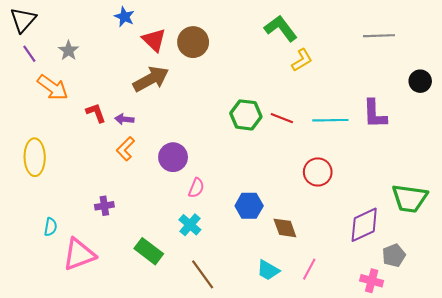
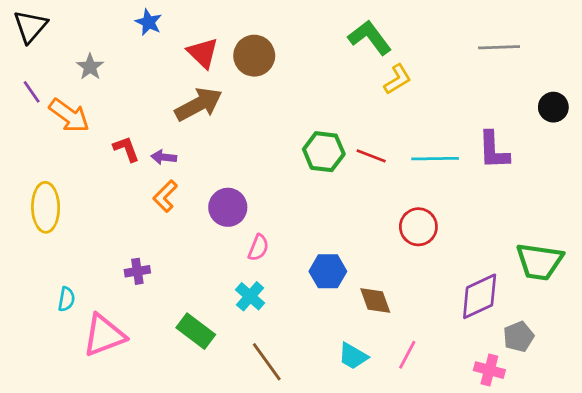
blue star: (124, 17) -> (148, 22), moved
purple line: (29, 54) -> (32, 92), moved

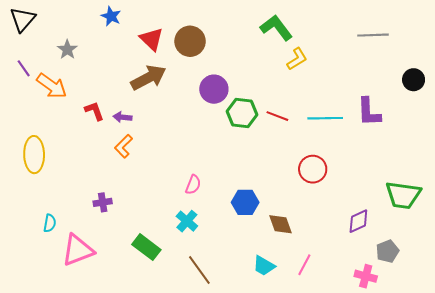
purple circle: (228, 207) -> (214, 89), moved
purple diamond: (480, 296) -> (358, 221), size x0.7

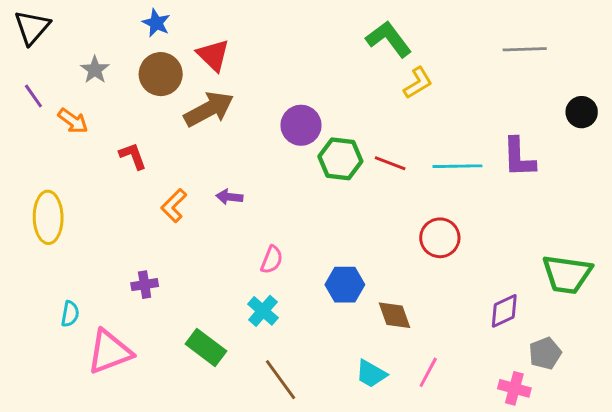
brown circle: (190, 41) -> (161, 74), moved
orange arrow: (52, 86) -> (73, 121), size x0.7
purple arrow: (122, 117) -> (229, 197), moved

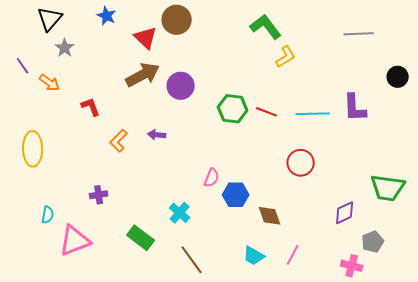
black triangle: (32, 27) -> (50, 19), moved
brown circle: (161, 74) -> (177, 20), moved
purple circle: (301, 125) -> (181, 86), moved
pink semicircle: (272, 260) -> (212, 178), moved

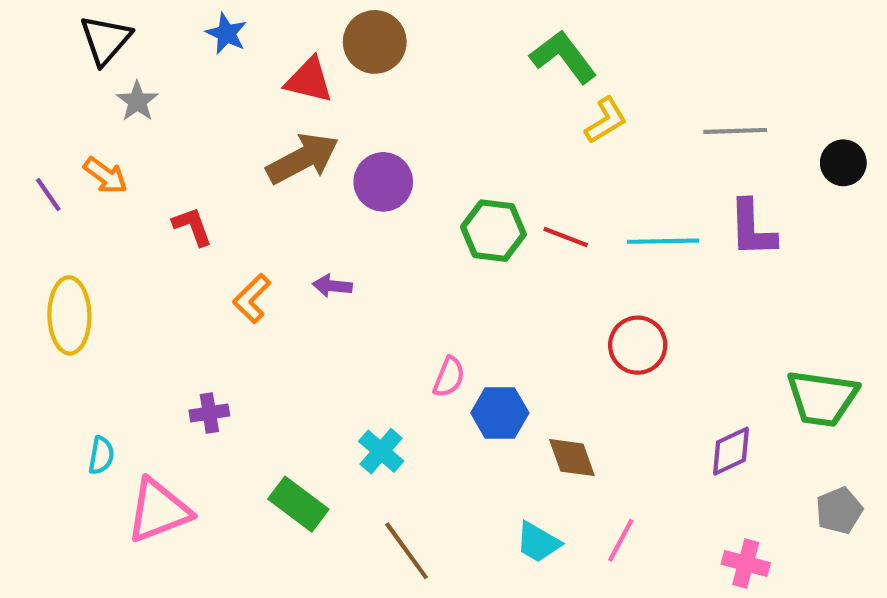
gray line: (359, 34) -> (735, 131), moved
red triangle: (146, 38) -> (309, 80), turned -30
purple line: (23, 66) -> (48, 195), moved
gray pentagon: (373, 242) -> (839, 511), moved

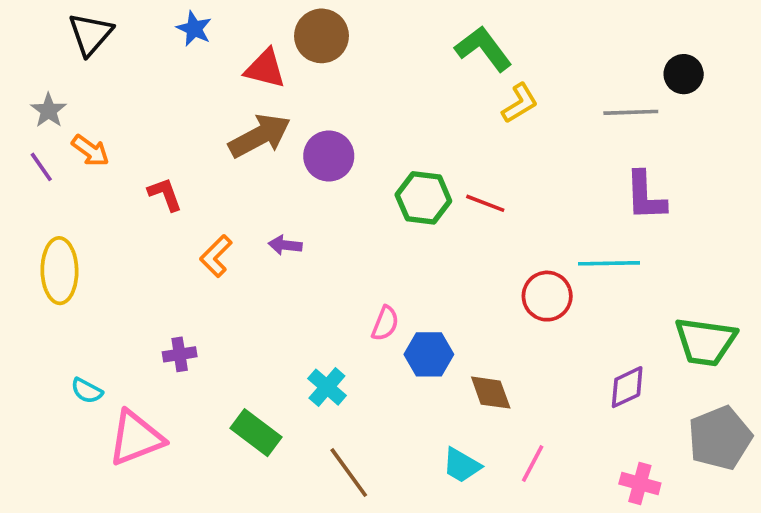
gray star: (137, 101) -> (49, 111), moved
black circle: (843, 163) -> (684, 74), moved
cyan line: (663, 241) -> (609, 263), moved
cyan semicircle: (101, 455) -> (87, 391), turned 108
gray pentagon: (839, 511) -> (720, 438), size x1.6

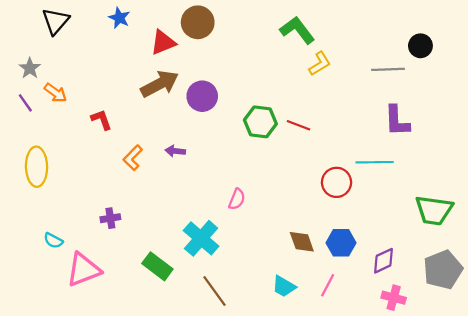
red triangle: (265, 69) -> (163, 42), turned -36
blue hexagon: (429, 354) -> (341, 243), moved
cyan cross: (327, 387) -> (201, 238), size x1.5
purple diamond: (627, 387) -> (384, 261), moved

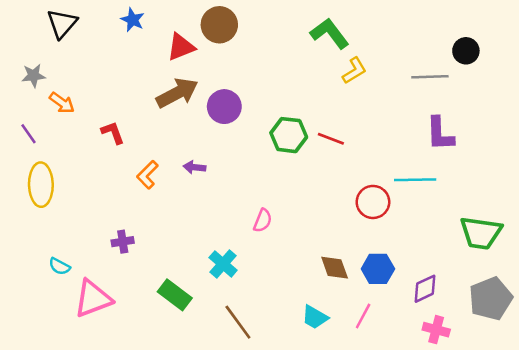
gray star: (30, 68) -> (33, 76), turned 30
purple line: (25, 103) -> (28, 134), moved
cyan cross: (201, 238) -> (223, 264), size x0.7

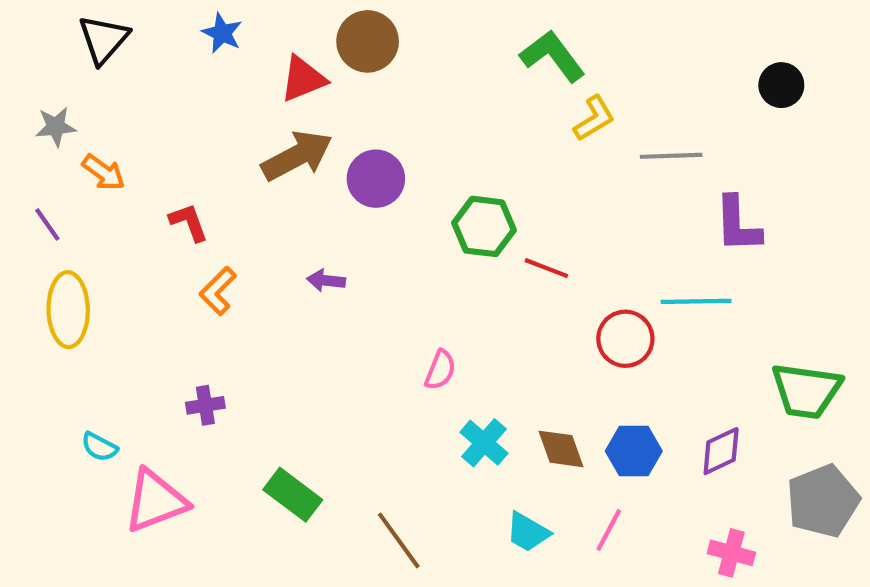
gray line: (430, 77) -> (671, 156), moved
red line: (331, 139) -> (546, 268), moved
orange L-shape: (147, 175) -> (218, 291), moved
cyan cross: (223, 264) -> (484, 443), moved
purple diamond: (425, 289) -> (721, 451), moved

